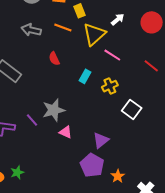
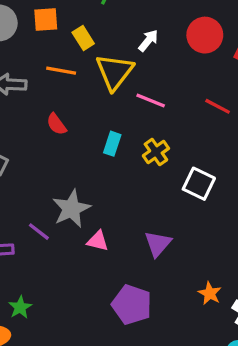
purple pentagon: (92, 165) -> (132, 305), moved
green star: (17, 172) -> (20, 307), moved
orange star: (118, 176) -> (210, 293), moved

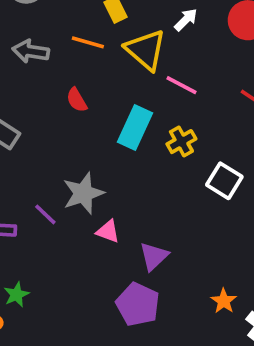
yellow triangle: (114, 72) -> (146, 50), turned -33
cyan rectangle: (112, 144) -> (135, 128), size x1.6
purple triangle: (158, 244) -> (154, 256), moved

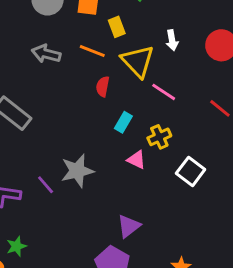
white arrow: (186, 20) -> (172, 40), turned 120
red semicircle: (77, 100) -> (103, 86), moved, turned 36
cyan rectangle: (135, 128) -> (123, 122), size x0.6
pink triangle: (108, 231) -> (136, 160), moved

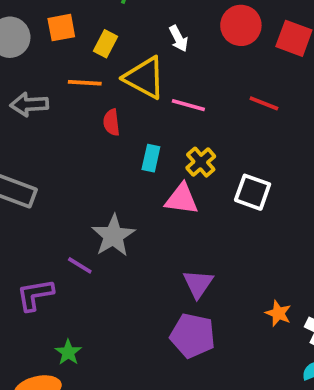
yellow rectangle: (117, 27) -> (105, 44), turned 66
pink triangle: (136, 160) -> (182, 199), size x1.4

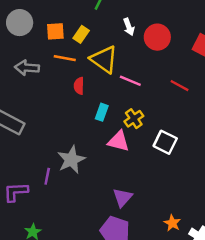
red circle: (241, 25) -> (157, 37), moved
orange square: (61, 28) -> (55, 31), moved
white arrow: (178, 39) -> (129, 27), moved
purple line: (80, 265) -> (47, 176), turned 63

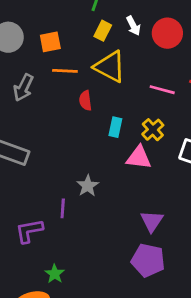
yellow rectangle: (81, 34) -> (103, 31), moved
gray arrow: (27, 68) -> (23, 88), turned -60
pink line: (130, 81) -> (162, 90), moved
gray star: (71, 160) -> (88, 186), size x0.7

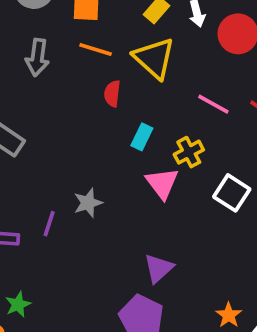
gray arrow: (23, 88) -> (37, 57), turned -32
pink triangle: (139, 158) -> (162, 183), turned 32

